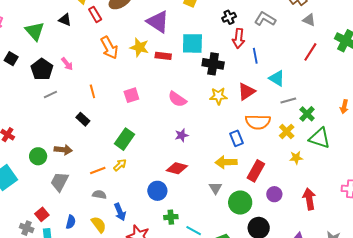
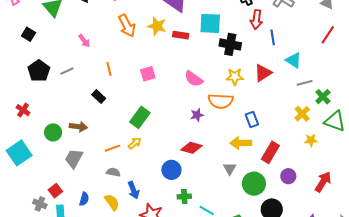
black pentagon: (42, 69) -> (39, 71), moved
orange semicircle: (258, 122) -> (221, 101), moved
red arrow: (309, 199) -> (323, 182), turned 40

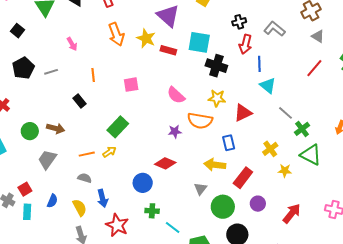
cyan triangle: (294, 60) -> (268, 86), moved
red triangle: (263, 73) -> (243, 113), moved
gray line: (305, 83) -> (285, 113), turned 49
yellow cross: (302, 114) -> (270, 149), moved

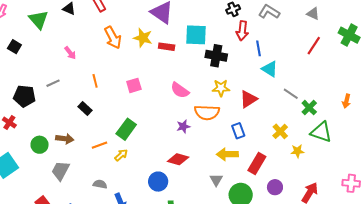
black pentagon: (23, 68) -> (24, 96), moved, turned -30
orange line: (87, 154) -> (100, 145), moved

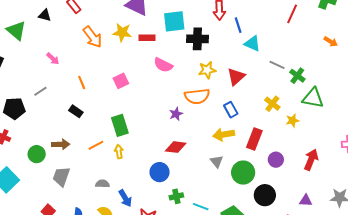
pink semicircle: (180, 90) -> (163, 65), moved
orange arrow: (347, 101) -> (331, 42), moved, turned -64
green rectangle: (126, 129) -> (120, 125), turned -45
yellow arrow: (121, 155) -> (119, 152), turned -48

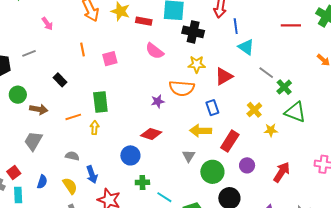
red line: (292, 14) -> (291, 25), turned 54
orange line: (82, 82) -> (82, 49), moved
green circle: (37, 154) -> (18, 95), moved

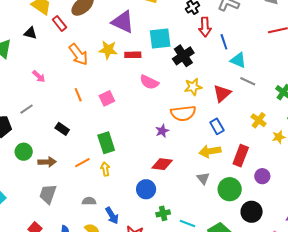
black cross: (193, 32) -> (183, 56), turned -35
gray line: (266, 73) -> (248, 81), moved

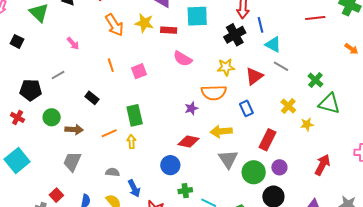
black cross: (183, 56) -> (235, 35), moved
yellow arrow: (210, 151) -> (221, 131), moved
purple circle: (262, 176) -> (279, 167), moved
gray triangle: (203, 178) -> (228, 159), size x1.5

